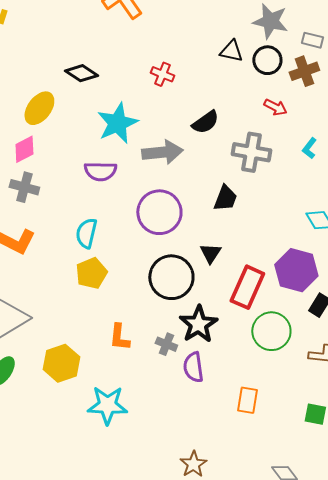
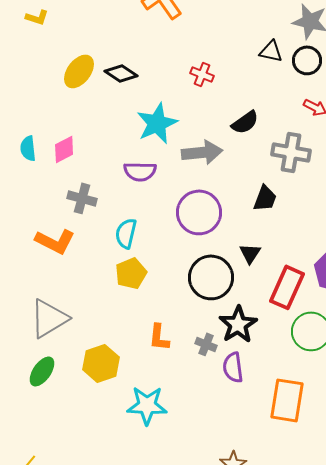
yellow ellipse: (39, 108) -> (79, 71), moved
gray cross: (24, 187) -> (82, 198), moved
orange rectangle: (247, 400) -> (287, 400), size x1.6

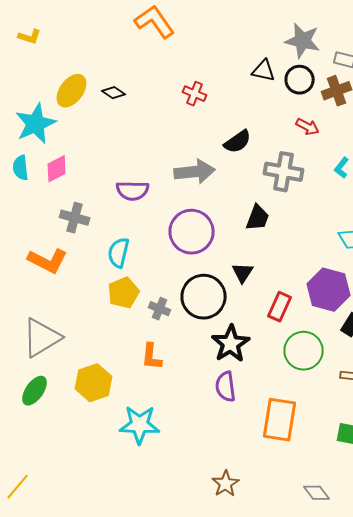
black diamond: (121, 73) -> (114, 93), size x0.7
cyan star: (157, 123) -> (36, 124), moved
red rectangle: (287, 287) -> (280, 307), size x0.7
gray cross: (206, 344) -> (160, 309), moved

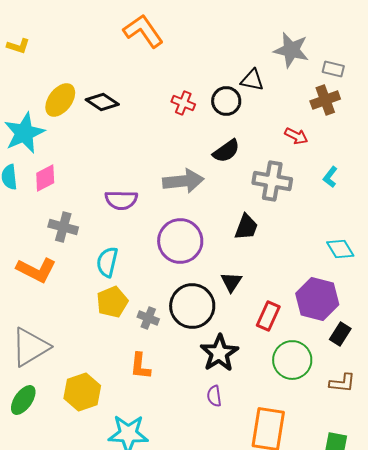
black circle: (300, 80) -> (226, 101), moved
black diamond: (114, 93) -> (102, 102), size x1.4
purple semicircle: (226, 387) -> (214, 396), size x0.7

